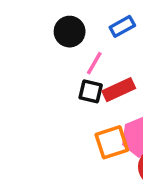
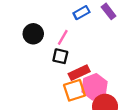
black circle: (70, 32) -> (33, 34), moved
red rectangle: (119, 90) -> (79, 73), moved

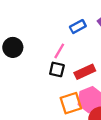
black circle: (33, 34) -> (13, 47), moved
red rectangle: (79, 73) -> (85, 72), moved

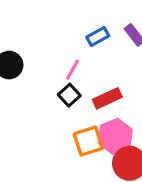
black square: (57, 69) -> (69, 95), turned 35

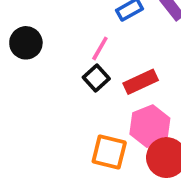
orange square: (88, 141) -> (109, 152), moved, turned 32

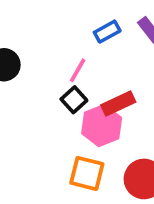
pink hexagon: (150, 126) -> (102, 126), moved

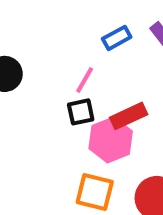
black square: (74, 100) -> (81, 112), turned 30

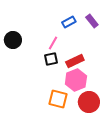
pink hexagon: (111, 140) -> (76, 80), moved

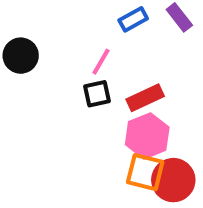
orange square: (58, 99) -> (145, 172), moved

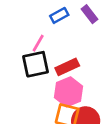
black square: (97, 94) -> (36, 64), size x1.5

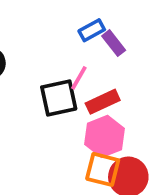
purple rectangle: (90, 14) -> (114, 43), moved
pink line: (38, 43) -> (79, 78), moved

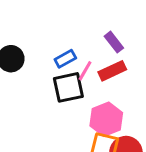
blue rectangle: (92, 30) -> (65, 59), moved
red rectangle: (103, 102) -> (112, 71), moved

